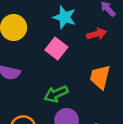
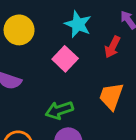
red arrow: (97, 34) -> (112, 47), turned 126

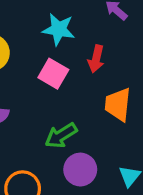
red arrow: (112, 47) -> (96, 59), moved

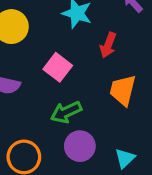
pink square: (53, 74) -> (58, 67), moved

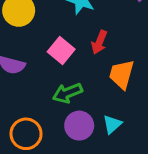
red arrow: (108, 45) -> (99, 42), moved
cyan triangle: (125, 158) -> (112, 124), moved

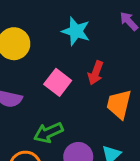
green arrow: (67, 93) -> (48, 133), moved

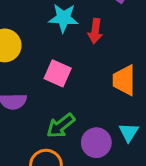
red arrow: (96, 73) -> (95, 31), moved

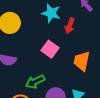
pink square: (58, 73) -> (50, 49), moved

